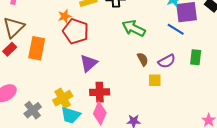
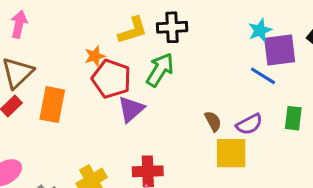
green arrow: (134, 28) -> (160, 70), moved, turned 95
purple triangle: (89, 63) -> (131, 109), moved
yellow square: (155, 80) -> (231, 153), size x1.6

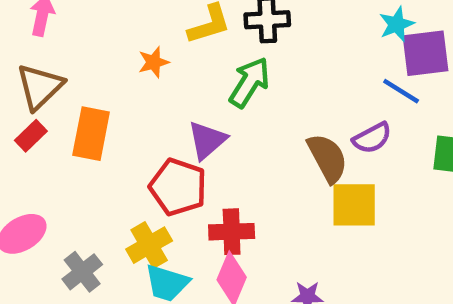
red pentagon: (111, 79) -> (178, 187), moved
brown semicircle: (213, 121) -> (327, 158), size x1.6
purple semicircle: (249, 124) -> (372, 138), moved

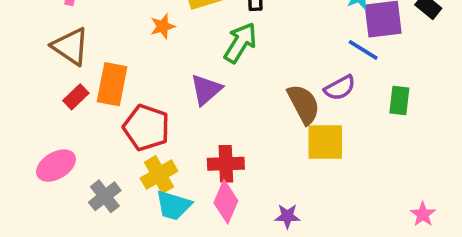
brown triangle: (40, 87) -> (70, 46), turned -42
red rectangle: (31, 136) -> (76, 97), moved
red pentagon: (178, 187) -> (146, 128), moved

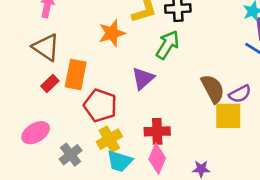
orange star: (163, 26) -> (112, 33), size x1.5
purple semicircle: (340, 88) -> (240, 94), moved

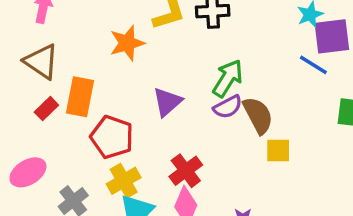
green arrow: (168, 45) -> (228, 78), moved
purple semicircle: (240, 94) -> (228, 107), moved
yellow square: (228, 116) -> (278, 151), size x0.7
red cross: (157, 131) -> (186, 171), turned -35

